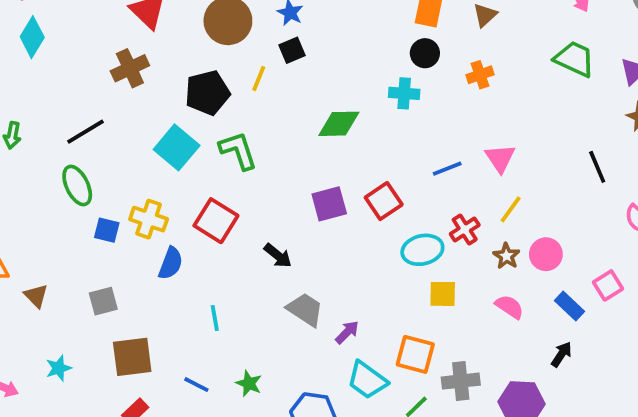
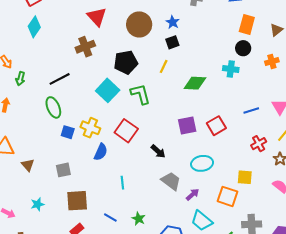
yellow line: (259, 79) -> (164, 66), moved
cyan ellipse: (422, 250) -> (202, 163), moved
orange square: (415, 354) -> (228, 196), moved

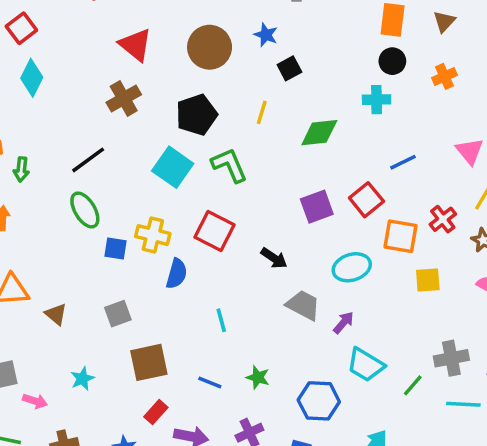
black square: (172, 42) -> (289, 68), moved
blue line: (251, 111) -> (403, 162), moved
orange square: (228, 196) -> (400, 236), moved

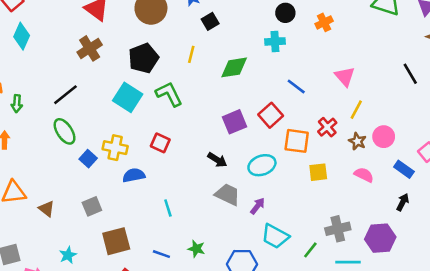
blue line: (403, 162) -> (296, 87), turned 66
red square: (215, 231) -> (160, 143), size x0.7
blue square: (115, 248) -> (88, 159), turned 36
black arrow: (274, 258) -> (217, 160), moved
blue semicircle: (177, 274) -> (134, 175), turned -115

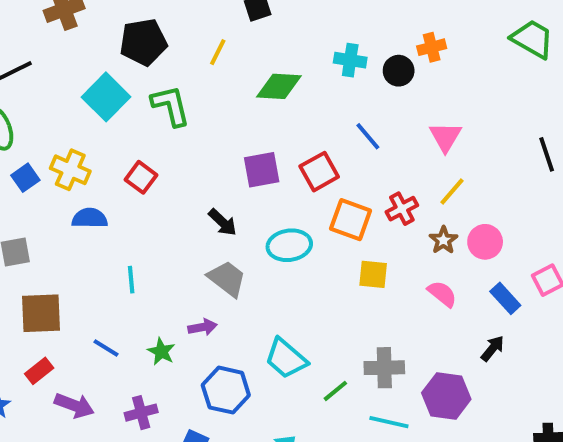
black circle: (285, 13) -> (399, 71), moved
purple arrow: (258, 206) -> (202, 327), moved, turned 30

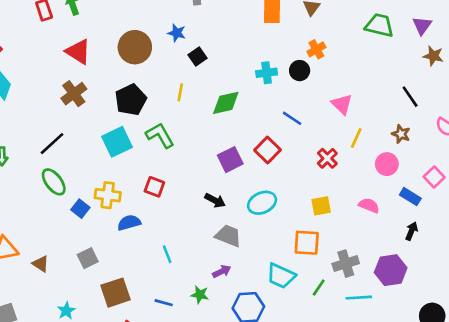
cyan square: (106, 97) -> (117, 142), turned 36
orange square: (351, 220) -> (307, 243), moved
brown star: (443, 240) -> (401, 134), moved

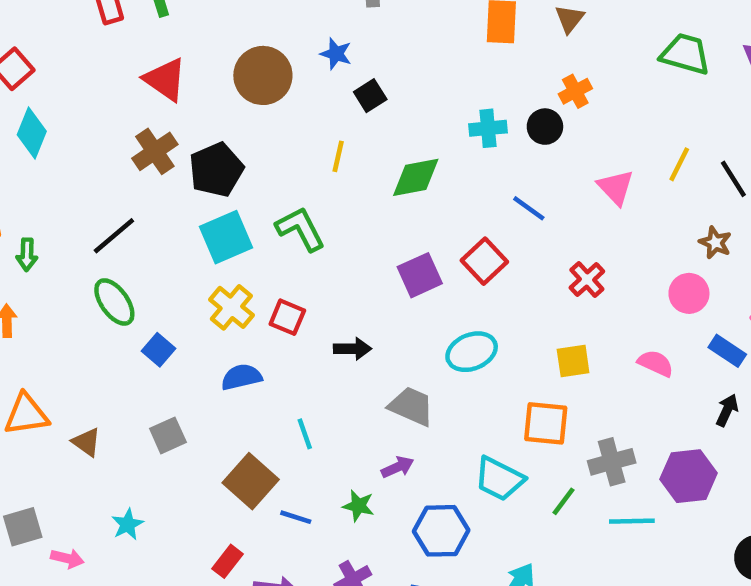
black pentagon: (131, 100) -> (216, 170), moved
yellow line: (356, 138) -> (679, 164), moved
yellow cross: (108, 195) -> (231, 307), moved, turned 30
black arrow: (215, 200) -> (352, 349), moved, turned -30
brown square: (116, 293) -> (251, 481), moved, turned -32

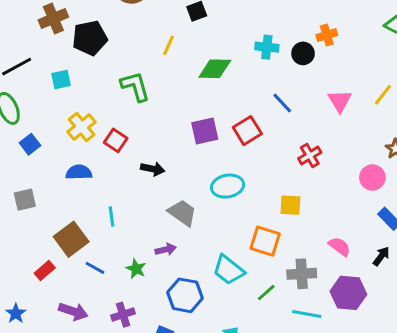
cyan square: (226, 237) -> (61, 79), moved, size x0.6
pink semicircle: (656, 363) -> (340, 246), moved
red rectangle: (228, 561) -> (45, 271), moved

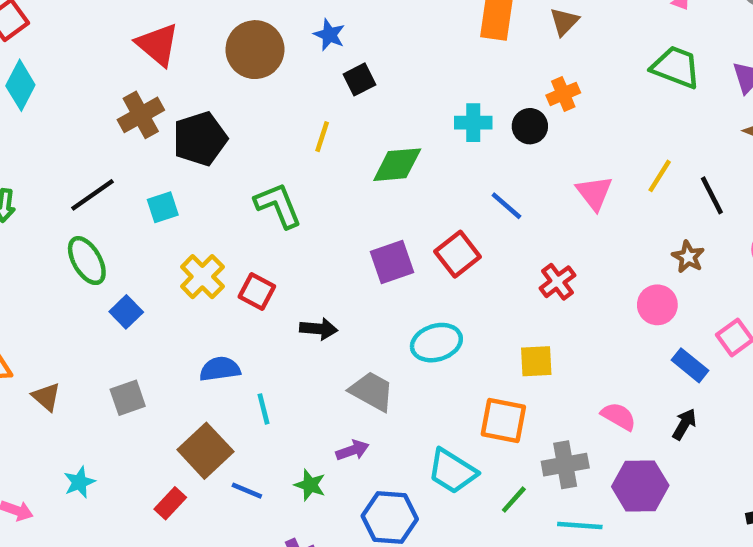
blue semicircle: (79, 172) -> (220, 369), moved

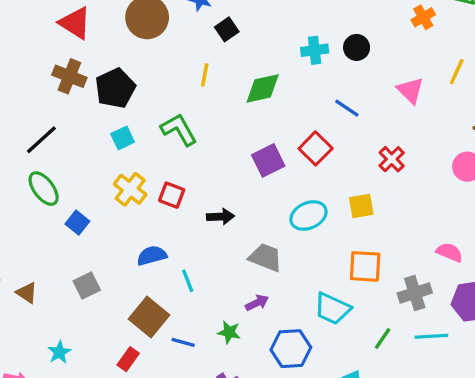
orange cross: (563, 94) -> (423, 17), moved
brown cross: (141, 115) -> (69, 76), turned -32
cyan square: (163, 207) -> (123, 138), moved
yellow square: (536, 361) -> (361, 206), moved
green line: (514, 500) -> (383, 338), moved

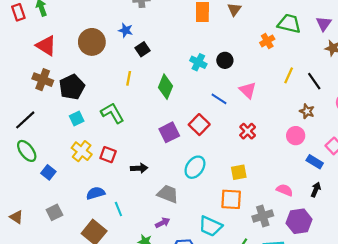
cyan cross: (315, 50) -> (198, 62), turned 35
green diamond: (263, 88) -> (165, 87), turned -55
pink triangle: (410, 90) -> (248, 90), moved
yellow square: (361, 206) -> (239, 172), moved
cyan ellipse: (308, 216) -> (195, 167), turned -30

